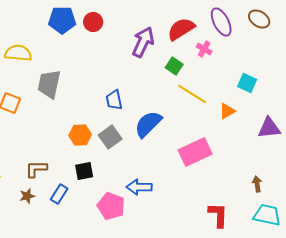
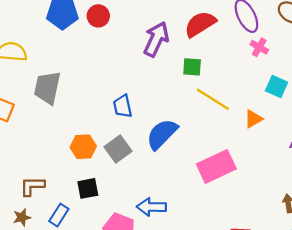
pink cross: (204, 49) -> (259, 47), moved
green square: (174, 66) -> (192, 67), turned -30

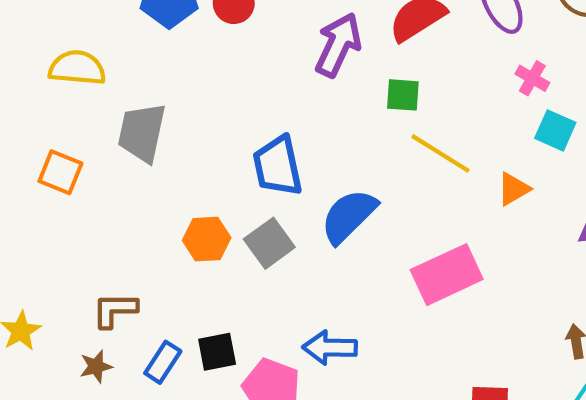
pink cross: (259, 47) -> (532, 78), moved
blue trapezoid: (123, 106) -> (278, 166), size x1.4
black square: (88, 188) -> (217, 352), moved

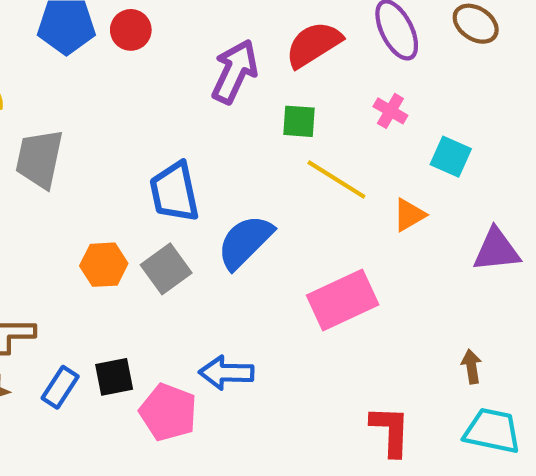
pink cross: (532, 78) -> (390, 111), moved

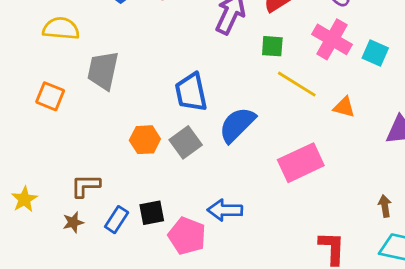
pink cross: (390, 111) -> (332, 39), size x1.8
cyan square: (451, 157) -> (375, 53), moved
orange triangle: (409, 215) -> (344, 107), turned 45

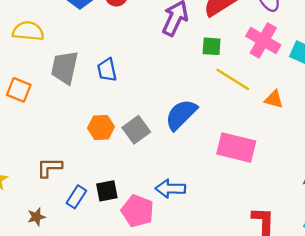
blue trapezoid: (191, 92) -> (107, 70), moved, size x0.7
pink rectangle: (301, 163) -> (236, 147), turned 39
brown star: (73, 222) -> (36, 217), moved

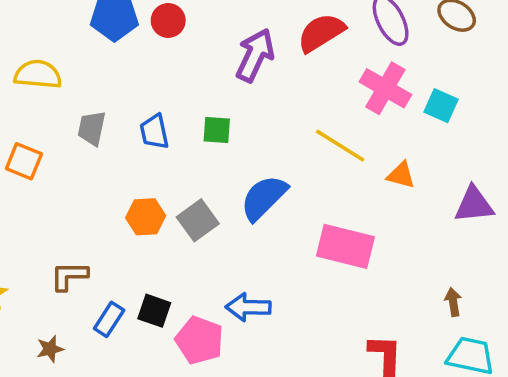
green square: (212, 46) -> (217, 130), moved
gray trapezoid: (65, 68) -> (92, 128), size x0.7
black square: (107, 191) -> (154, 311), turned 30

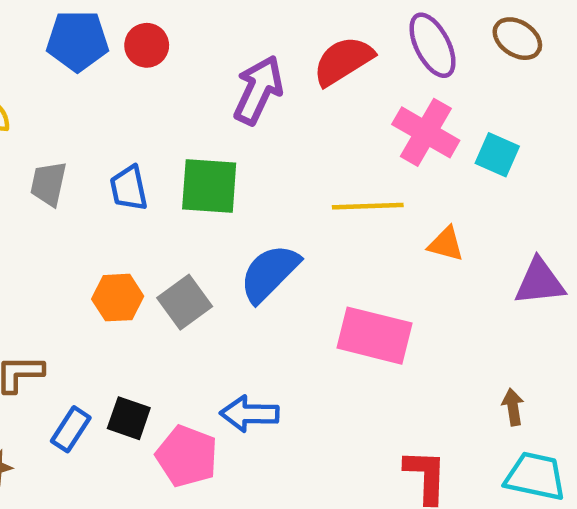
green square: (217, 130) -> (209, 186), size x1.6
yellow line: (340, 146) -> (368, 206), turned -34

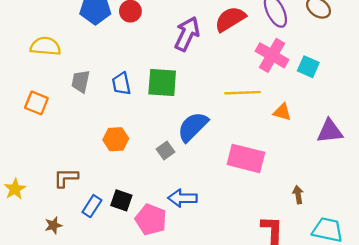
gray square: (185, 302) -> (166, 151), moved, size x0.7
brown arrow: (513, 407) -> (298, 195), moved

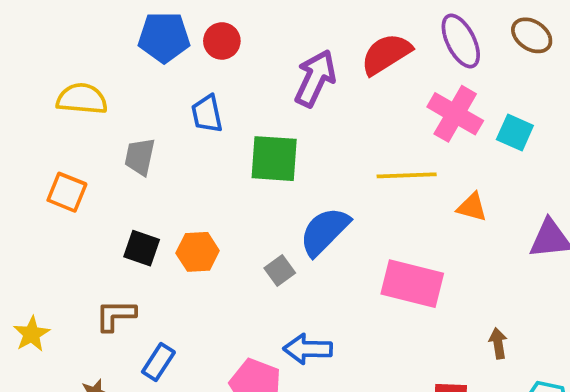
blue trapezoid: (121, 84) -> (207, 114), moved
black square: (121, 200) -> (142, 248), moved

